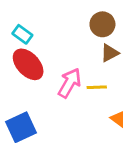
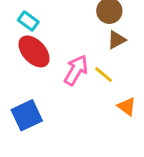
yellow line: (97, 87) -> (104, 75), turned 42

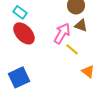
brown triangle: (117, 40) -> (81, 25), turned 48
pink arrow: (76, 70) -> (62, 33), moved

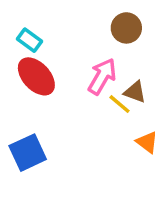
brown triangle: (81, 25) -> (135, 92), moved

